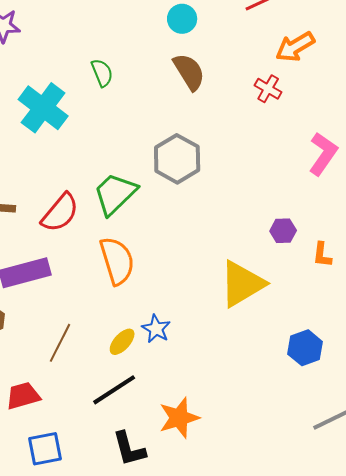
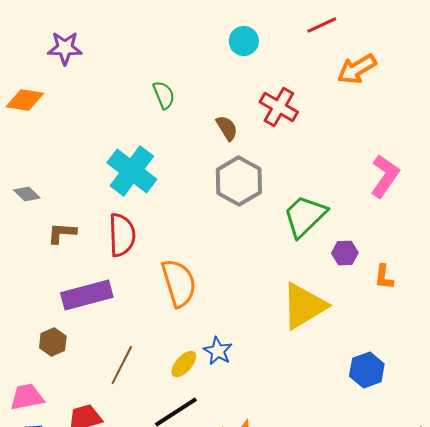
brown semicircle: (189, 72) -> (227, 128), moved, size x0.7
red cross: (268, 89) -> (279, 107), moved, size x1.4
cyan cross: (43, 108) -> (132, 171), moved
green trapezoid: (115, 194) -> (305, 216), moved
red semicircle: (60, 213) -> (122, 235), turned -42

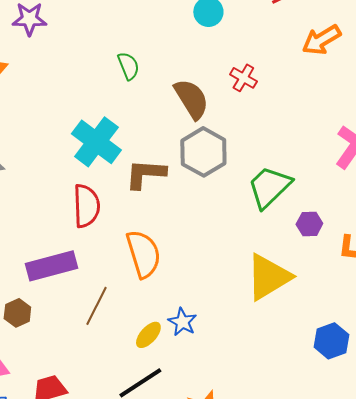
red cross: (279, 107) -> (243, 78), size x0.7
brown semicircle: (227, 128) -> (191, 99), size x1.6
brown L-shape: (62, 233) -> (145, 174), moved, size x1.4
brown line: (122, 365) -> (96, 306), moved

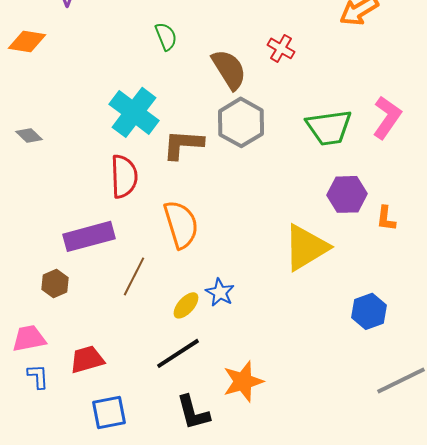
green trapezoid: (269, 187) -> (329, 127), moved, turned -144
purple hexagon: (309, 224) -> (347, 194), size x1.5

